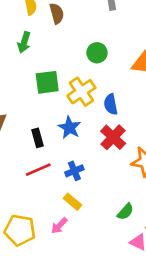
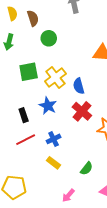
green circle: (97, 53) -> (49, 38), moved
green semicircle: (125, 212) -> (87, 169), moved
pink arrow: (59, 226) -> (68, 195), moved

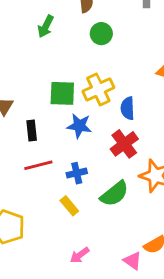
green square: (29, 72) -> (62, 93), moved
blue star: (48, 106) -> (79, 126), turned -30
black rectangle: (24, 115) -> (32, 130), moved
green semicircle: (87, 169) -> (114, 194), moved, size x1.5

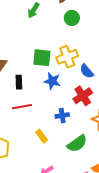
blue semicircle: (128, 108) -> (87, 71), turned -42
blue cross: (77, 173) -> (62, 116), moved
green semicircle: (114, 194) -> (77, 143), moved

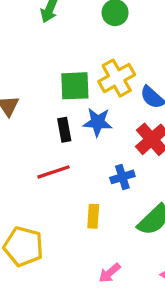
black rectangle: (19, 82) -> (64, 130), moved
yellow rectangle: (42, 136) -> (93, 216), turned 48

